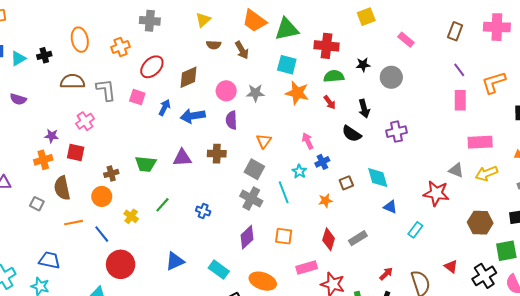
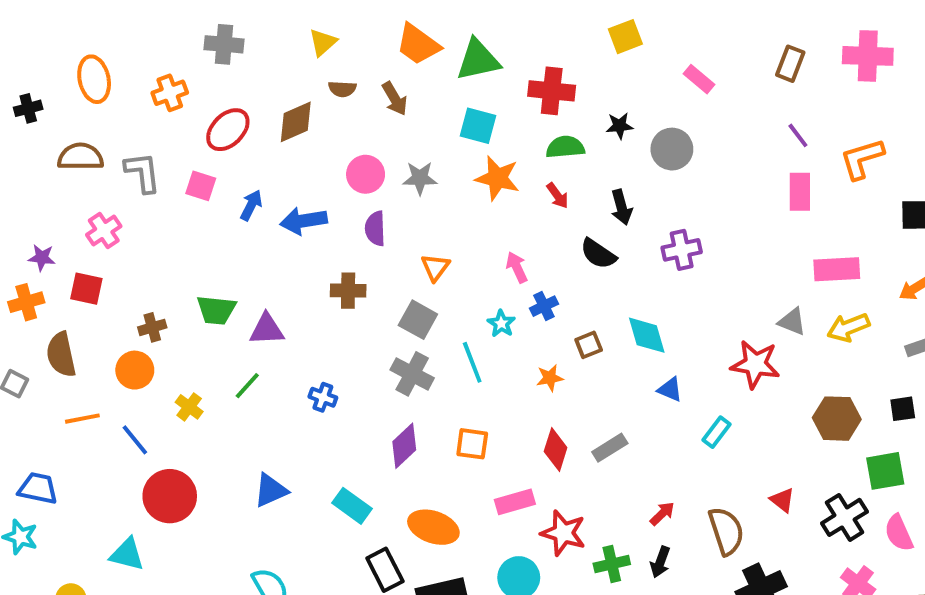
brown diamond: (189, 77) -> (296, 122), moved
purple triangle: (182, 158) -> (267, 329), moved

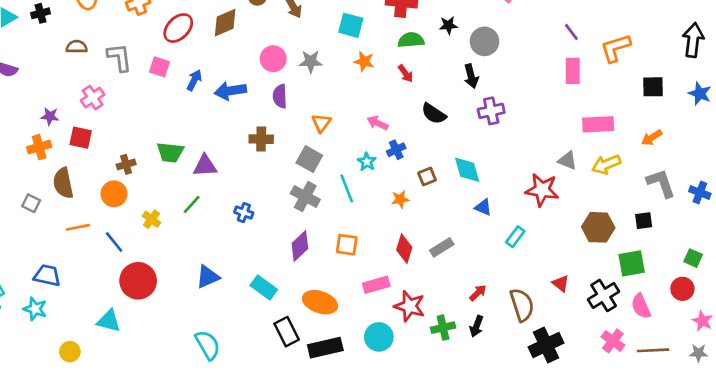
brown semicircle: (81, 157) -> (77, 47), size x0.7
orange star: (497, 178) -> (364, 61), size x0.7
black arrow: (621, 207) -> (471, 76), moved
pink arrow: (517, 267) -> (378, 123), turned -40

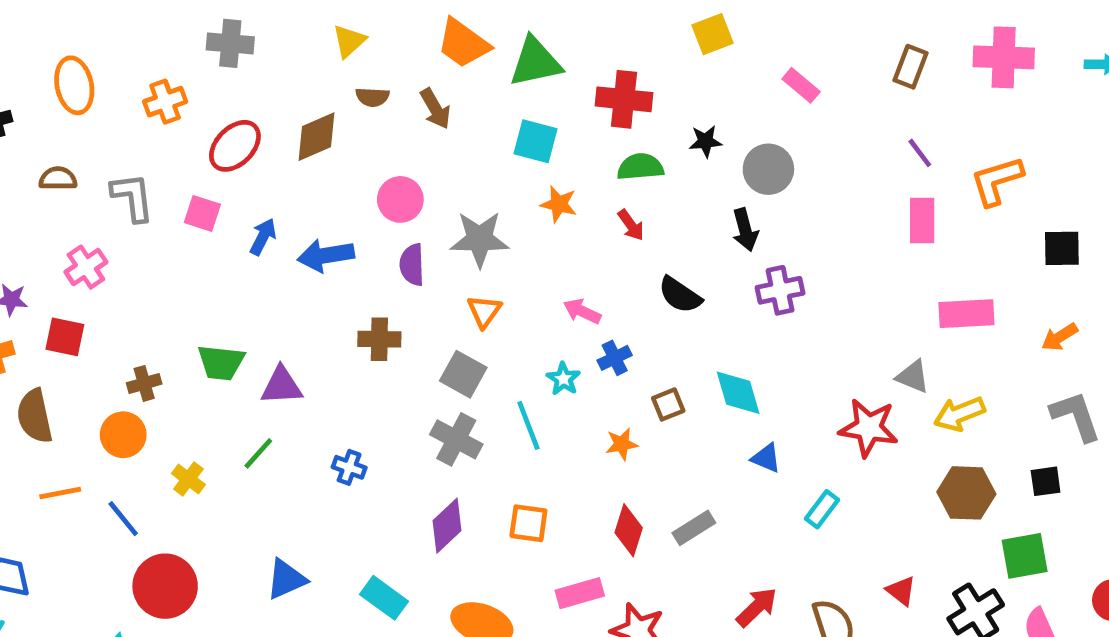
gray star: (311, 61) -> (480, 239), moved, size x1.4
yellow arrow: (606, 164) -> (959, 414), moved
red arrow: (478, 293) -> (757, 607), size x1.4

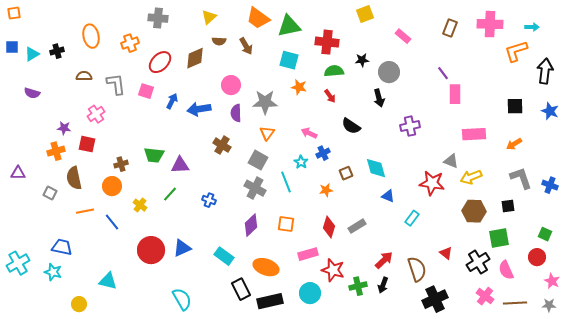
purple line: (920, 153) -> (443, 73), moved
orange L-shape: (997, 181) -> (516, 51), moved
purple cross: (780, 290) -> (410, 126), moved
brown cross: (379, 339) -> (222, 145), turned 30
red circle: (165, 586) -> (151, 250), moved

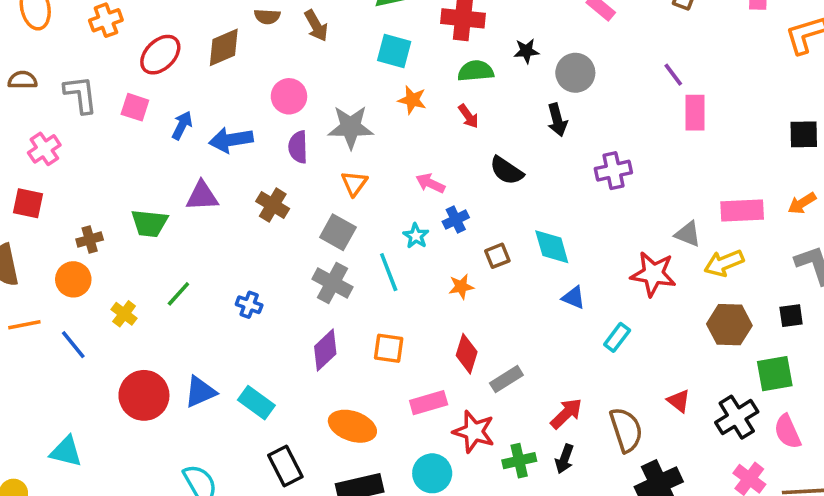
pink rectangle: (474, 134) -> (742, 210), moved
purple triangle: (180, 165) -> (202, 196), moved
gray rectangle: (357, 226) -> (506, 379), moved
cyan rectangle: (224, 256) -> (256, 403), moved
black rectangle: (241, 289) -> (285, 466), moved

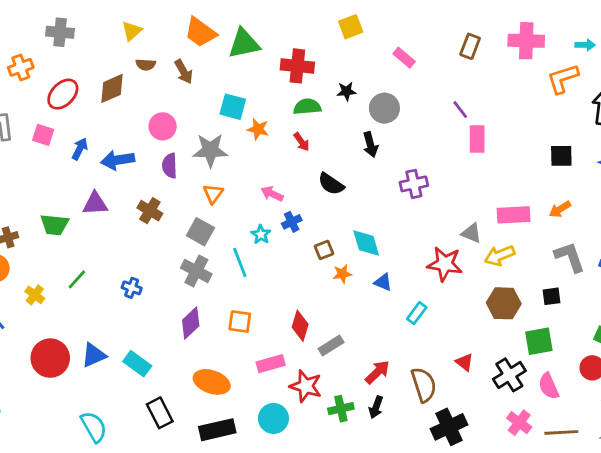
cyan square: (394, 51) -> (233, 107), moved
orange star: (461, 287) -> (342, 274), moved

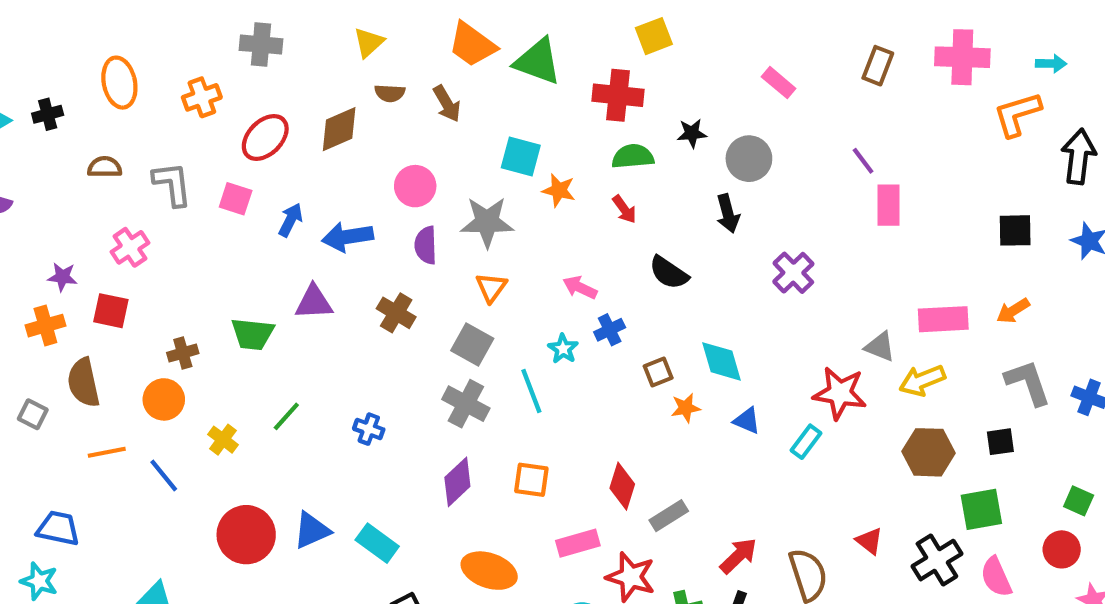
yellow square: (351, 27) -> (654, 36), moved
green triangle: (244, 44) -> (538, 61), turned 32
purple cross: (414, 184) -> (793, 273), turned -32
cyan rectangle: (417, 313) -> (806, 442), moved

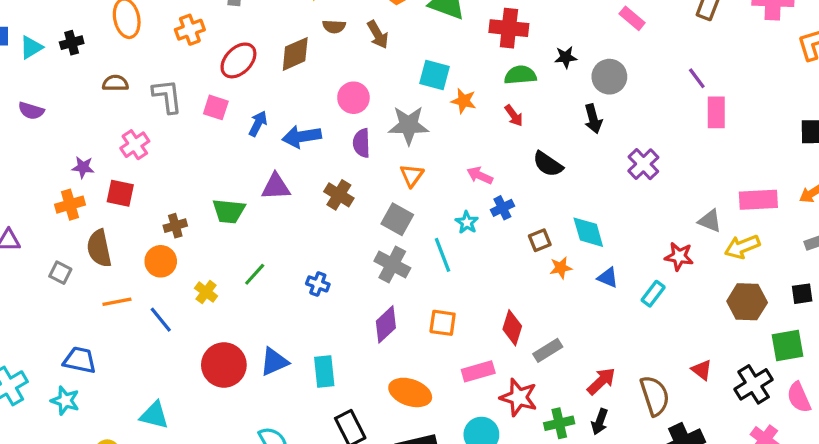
red star: (840, 393) -> (679, 256), size x0.7
cyan rectangle: (377, 543) -> (324, 371), turned 48

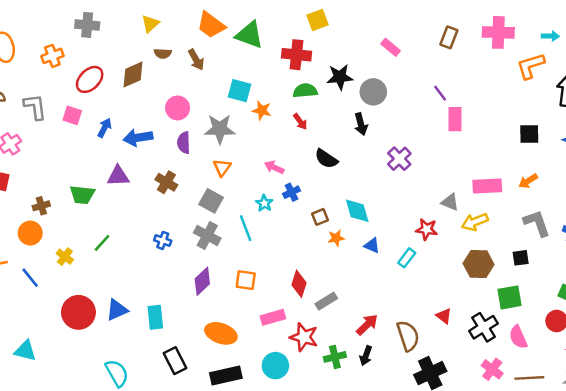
black star: (566, 57) -> (340, 77), size x1.5
blue cross: (318, 284) -> (163, 240), moved

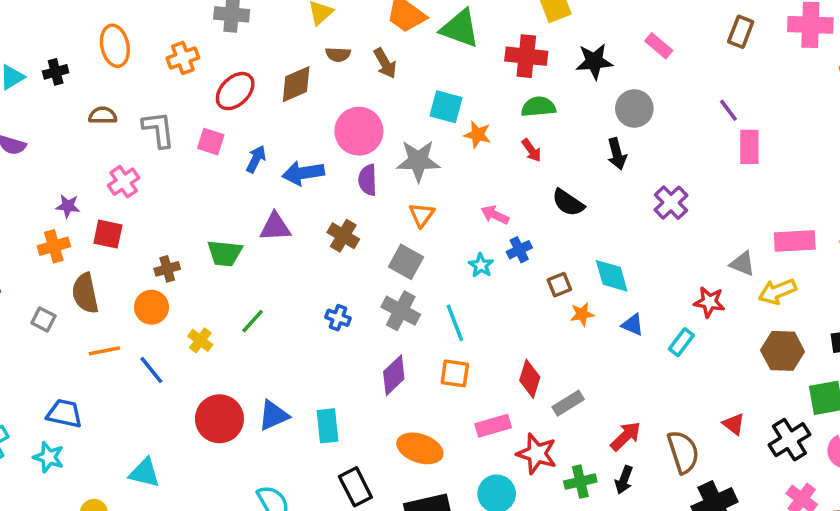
black star: (340, 77) -> (594, 61), moved
pink circle: (178, 108) -> (359, 131), size x1.4
cyan line: (246, 228) -> (455, 323), moved

